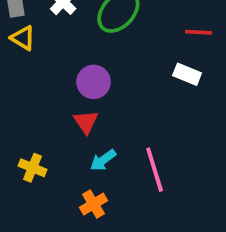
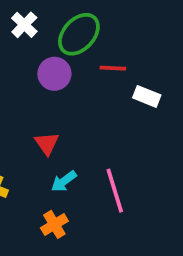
red line: (198, 32) -> (113, 68), moved
purple circle: (94, 82) -> (54, 74), moved

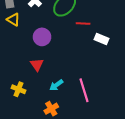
purple circle: (54, 74) -> (42, 37), moved
red triangle: (47, 143) -> (37, 65), moved

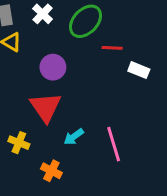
red triangle: (37, 65) -> (46, 107), size x1.6
orange cross: (51, 109) -> (51, 171), moved, turned -32

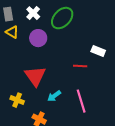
red line: (112, 48) -> (80, 66), moved
purple circle: (53, 67) -> (38, 38), moved

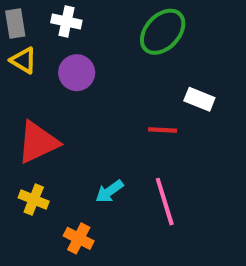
white cross: (33, 13) -> (66, 21), turned -32
green ellipse: (62, 18) -> (163, 32), moved
red triangle: (35, 76) -> (38, 142), moved, turned 40

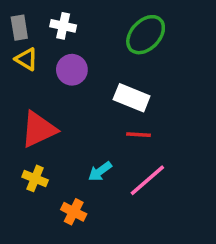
white rectangle: (199, 99) -> (132, 98), moved, size x1.4
red line: (163, 130) -> (139, 135), moved
pink line: (165, 202) -> (147, 180), turned 66

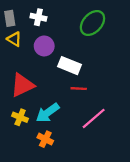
white rectangle: (132, 98) -> (69, 66), moved
red line: (139, 135) -> (79, 89), moved
cyan arrow: (100, 171) -> (48, 113), moved, size x1.5

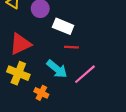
cyan arrow: (48, 113) -> (57, 69), moved, turned -105
yellow cross: (20, 117) -> (18, 73), size x1.5

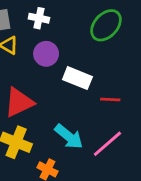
red line: (71, 47) -> (110, 99), moved

